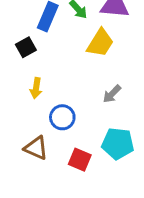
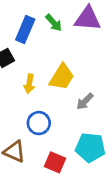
yellow trapezoid: (100, 43) -> (62, 77), moved
yellow arrow: (36, 88) -> (29, 84), moved

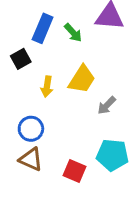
green arrow: (54, 23) -> (73, 33), moved
blue circle: (39, 123) -> (31, 129), moved

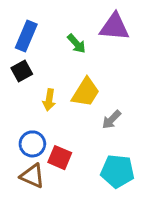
blue rectangle: (43, 28) -> (26, 36), moved
red square: (75, 171) -> (60, 158), moved

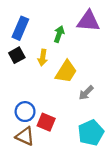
green arrow: (76, 44) -> (59, 34), turned -119
yellow arrow: (49, 100) -> (43, 58), moved
cyan pentagon: (118, 171) -> (91, 133), turned -30

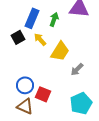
blue rectangle: (20, 28) -> (32, 18), moved
yellow arrow: (43, 58) -> (40, 39), turned 128

